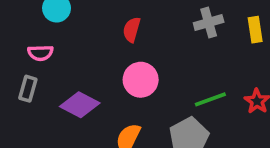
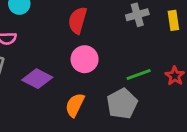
red semicircle: (132, 30) -> (78, 20), size x1.4

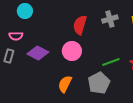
red semicircle: (78, 20) -> (80, 25), moved
purple diamond: (37, 79) -> (38, 53), moved

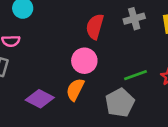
purple diamond: (38, 53) -> (40, 99), moved
orange semicircle: (65, 84) -> (75, 90), moved

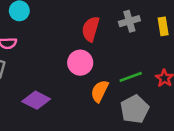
orange semicircle: (75, 90) -> (100, 91), moved
gray pentagon: (120, 103) -> (135, 109), moved

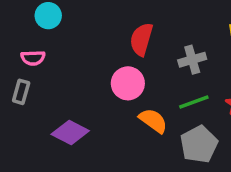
gray cross: (129, 21) -> (192, 60), moved
orange semicircle: (100, 91) -> (153, 121), turned 100

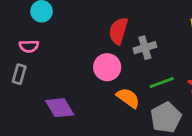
gray cross: (192, 60) -> (145, 48), moved
purple diamond: (70, 132) -> (60, 108), turned 32

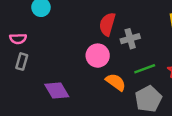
pink semicircle: (29, 46) -> (18, 39), moved

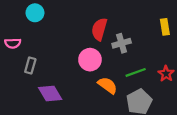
gray rectangle: (22, 62) -> (30, 65), moved

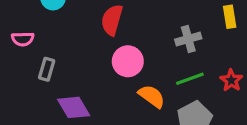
red semicircle: (99, 29) -> (112, 20), moved
gray cross: (122, 43) -> (188, 39), moved

